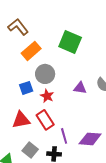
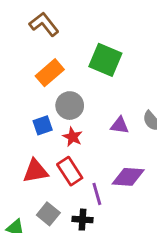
brown L-shape: (18, 27) -> (44, 24), moved
purple diamond: (90, 139) -> (128, 177), moved

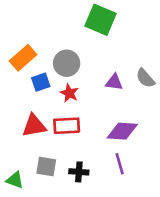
orange rectangle: (50, 73) -> (23, 58), moved
red rectangle: (70, 171) -> (67, 126), turned -60
purple line: (97, 194) -> (120, 164), moved
gray square: (48, 214) -> (46, 166), turned -30

